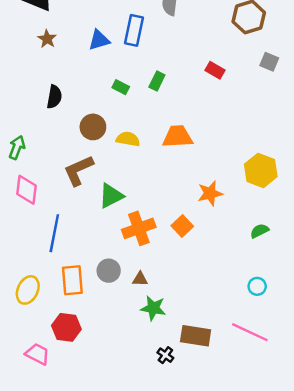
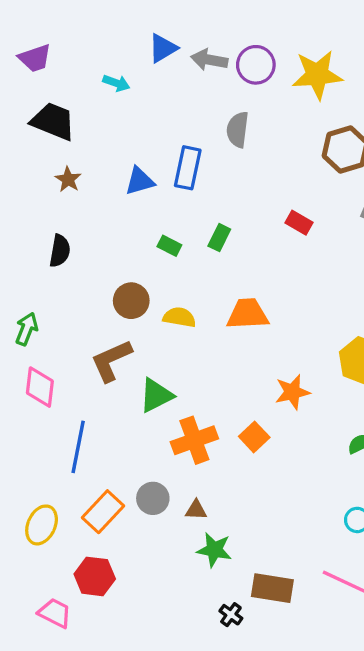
black semicircle: (54, 97) -> (60, 251), moved
orange rectangle: (72, 280) -> (103, 512), turned 48

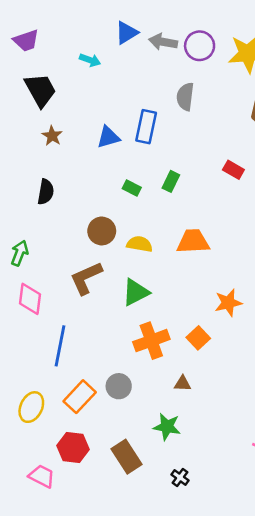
black trapezoid: (53, 121) -> (40, 90), turned 39
green triangle: (156, 395) -> (136, 292), moved
brown triangle: (196, 510) -> (183, 384), moved
brown rectangle: (272, 588) -> (127, 457), moved, turned 48

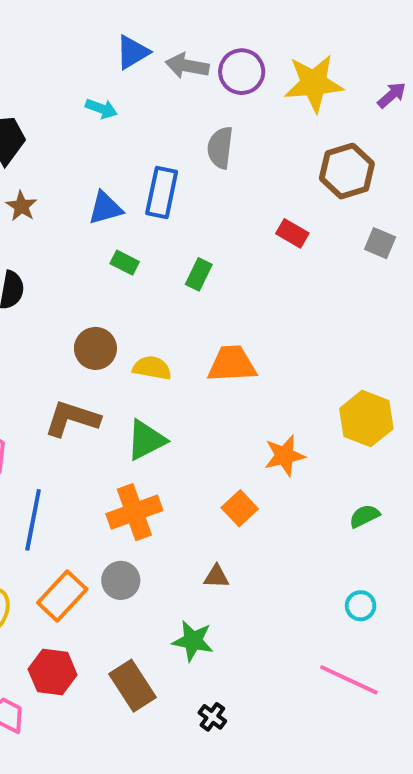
cyan arrow: (90, 60) -> (101, 109), moved
red rectangle: (233, 170) -> (292, 233), moved
green rectangle: (132, 188) -> (125, 263), moved
brown L-shape: (86, 278) -> (72, 419), turned 42
orange cross: (151, 341) -> (134, 512), moved

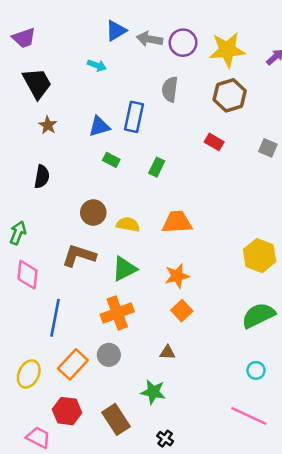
brown hexagon: (347, 171) -> (230, 95), moved
orange star: (285, 456) -> (177, 276), moved
green semicircle: (364, 516) -> (258, 315), size x1.8

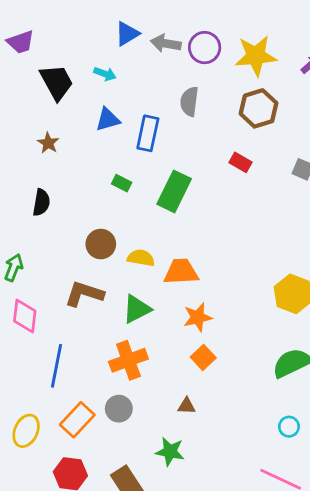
black trapezoid: (37, 83) -> (57, 82), moved
blue triangle: (99, 126) -> (108, 119), moved
green rectangle: (157, 167) -> (174, 191), size x1.8
orange trapezoid: (177, 222) -> (181, 272), moved

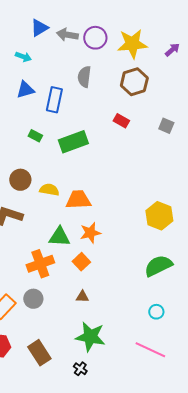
green rectangle: (174, 191) -> (73, 142), turned 44
green triangle: (137, 309) -> (59, 237), moved, turned 30
orange square: (203, 357) -> (81, 262), moved
green star: (170, 452) -> (90, 337), moved, size x1.4

